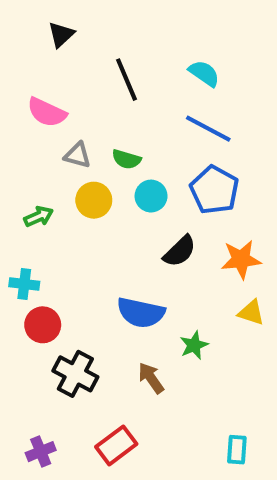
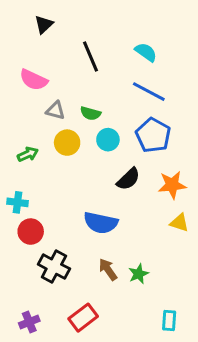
green star: (194, 345) -> (139, 274), moved

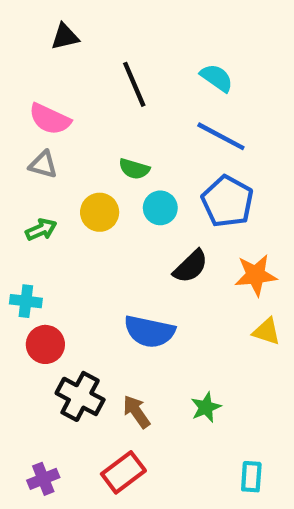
black triangle: (44, 24) -> (65, 37), turned 30
gray triangle: (55, 110) -> (43, 165), moved
brown arrow: (108, 269) -> (136, 412), moved

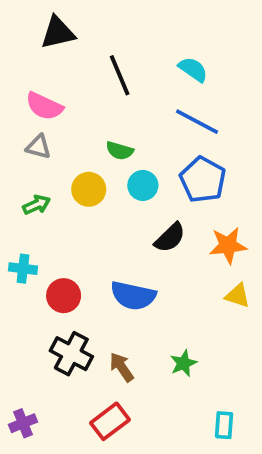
black triangle: (65, 37) -> (58, 33), size x1.4
red circle: (45, 344) -> (64, 296), moved
purple cross: (43, 479) -> (23, 423), moved

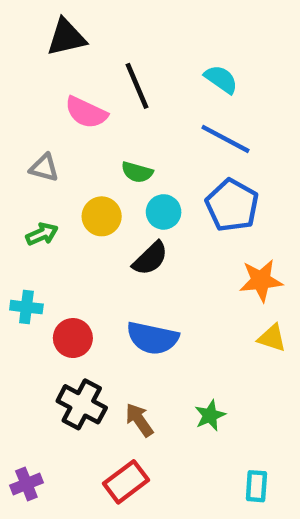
pink semicircle: (44, 106) -> (86, 112), moved
black semicircle: (170, 238) -> (150, 258), moved

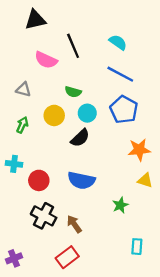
green arrow: (42, 234) -> (22, 125), turned -42
green star: (210, 415) -> (120, 205), moved
cyan rectangle: (256, 486) -> (137, 247), moved

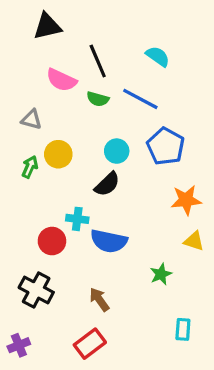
blue line: (120, 74) -> (140, 99), moved
green semicircle: (73, 92) -> (98, 99), moved
yellow circle: (54, 115) -> (58, 154), moved
cyan cross: (14, 164) -> (77, 219), moved
black cross: (44, 216) -> (36, 290), moved

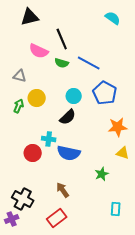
cyan semicircle: (158, 56) -> (113, 18), moved
black cross: (36, 290) -> (23, 199), moved

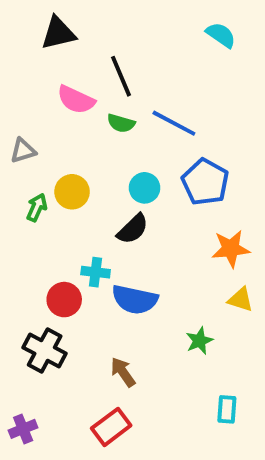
gray triangle: (20, 76) -> (23, 151), moved, turned -32
black cross: (23, 199) -> (45, 351), moved

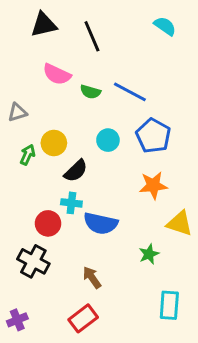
black line: (121, 76) -> (92, 36), moved
black semicircle: (133, 229) -> (76, 171), moved
orange star: (231, 249) -> (153, 185), moved
yellow triangle: (241, 300) -> (180, 223), size x1.4
cyan rectangle: (227, 409) -> (169, 305), size x1.4

